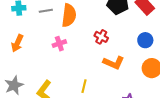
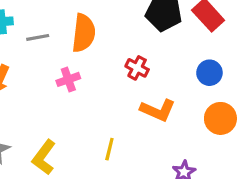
gray line: (46, 11) -> (38, 37), moved

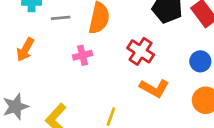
red cross: (137, 68) -> (141, 51), size x1.4

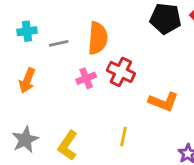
red cross: (141, 51) -> (121, 72), moved

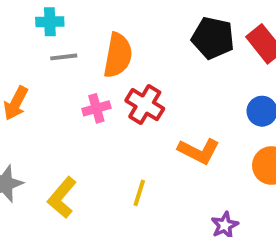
cyan cross: (27, 31) -> (50, 22), moved

